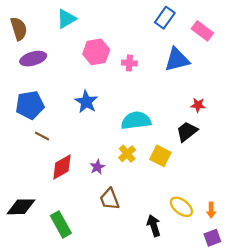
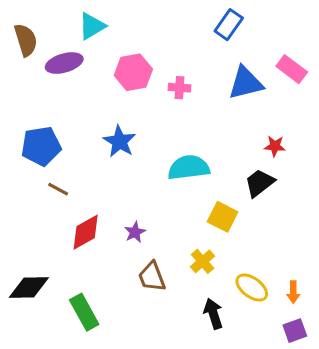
pink rectangle: (202, 31) -> (292, 69), moved
purple ellipse: (33, 59) -> (64, 63), moved
yellow cross: (127, 154) -> (203, 261), moved

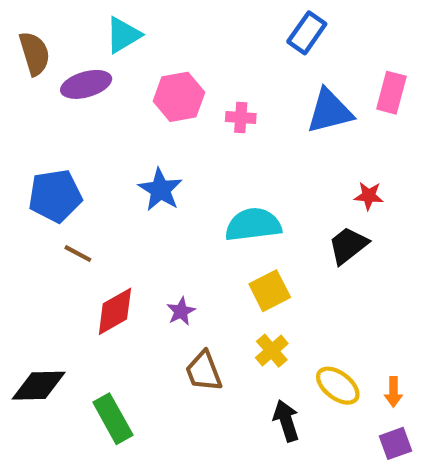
pink rectangle: (292, 69) -> (391, 93), turned 68
yellow square: (223, 217) -> (270, 291), moved, turned 36

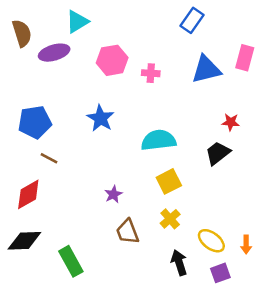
red diamond: (115, 311) -> (28, 194), moved
purple square: (396, 443) -> (220, 273), moved

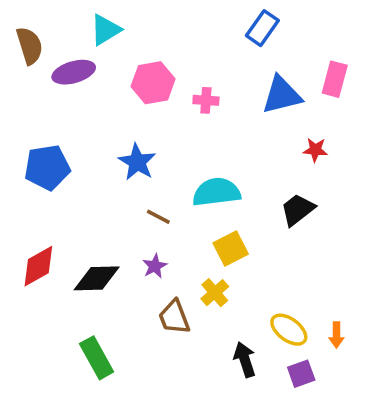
red star: (231, 122) -> (315, 150), moved
brown line: (49, 158) -> (158, 217), moved
yellow cross: (170, 219) -> (215, 293), moved
black diamond: (24, 241) -> (97, 278), moved

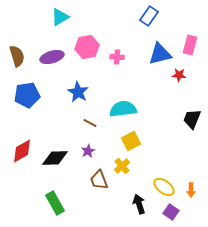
brown semicircle: (30, 46) -> (17, 56), moved
purple ellipse: (74, 72) -> (52, 57), moved
red star: (315, 150) -> (179, 75), moved
black trapezoid: (298, 210) -> (192, 119), moved, turned -30
purple square: (301, 374) -> (171, 212), turned -35

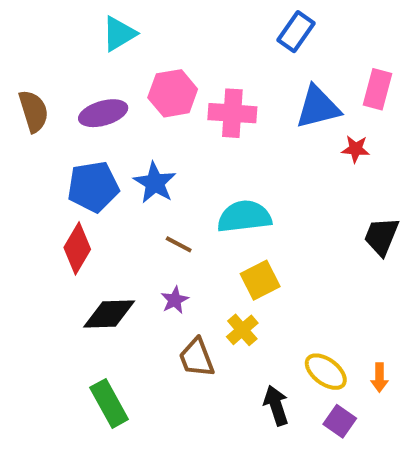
pink cross: (117, 57) -> (232, 113), size x1.6
blue pentagon: (27, 95) -> (93, 187), moved
red diamond: (22, 151) -> (77, 248), moved, turned -30

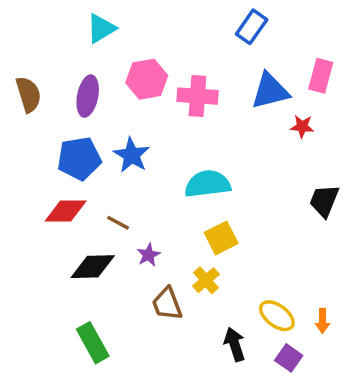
purple ellipse: (103, 113) -> (88, 96), turned -63
brown line: (179, 244) -> (118, 223), moved
red diamond: (77, 248) -> (66, 211), turned 60

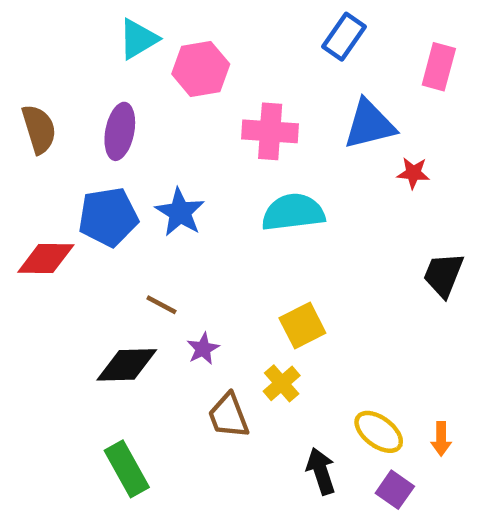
pink rectangle: (321, 76) -> (439, 67), moved
pink hexagon: (147, 79) -> (201, 69), moved
cyan semicircle: (208, 184) -> (293, 212), moved
red diamond: (66, 211) -> (46, 259), moved

